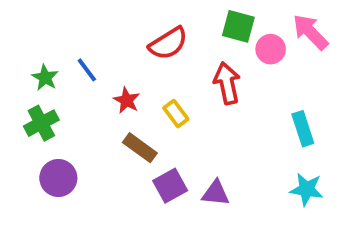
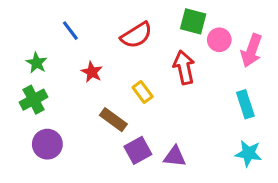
pink arrow: (310, 32) -> (252, 51), moved, turned -116
blue line: (87, 70) -> (70, 31), moved
red star: (127, 100) -> (92, 72), moved

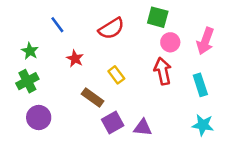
pink circle: (219, 40) -> (170, 42), moved
red arrow: (184, 67) -> (163, 71), moved

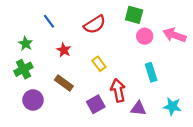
pink arrow: (205, 41) -> (174, 35), turned 90
red arrow: (163, 71) -> (118, 90), moved
cyan rectangle: (200, 85) -> (151, 72), moved
brown rectangle: (93, 97) -> (64, 83), moved
purple triangle: (143, 128) -> (138, 108), moved

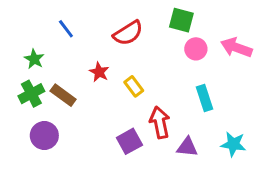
red star: (64, 50) -> (99, 72), moved
brown rectangle: (64, 83) -> (63, 95), moved

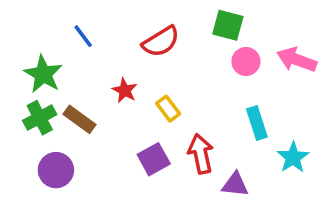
green star: (34, 59) -> (43, 74), size x1.5
purple square: (129, 141) -> (154, 159), moved
cyan star: (233, 144) -> (293, 157), moved, turned 30

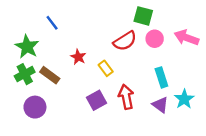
red semicircle: (161, 42) -> (125, 41), moved
purple triangle: (235, 185) -> (160, 105), moved, turned 30

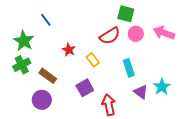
brown rectangle: (50, 75) -> (48, 76), moved
cyan rectangle: (161, 77) -> (129, 68), moved
red arrow: (126, 97) -> (109, 105), moved
purple circle: (35, 107) -> (42, 100), moved

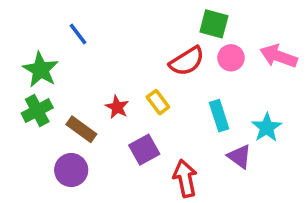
red star: (69, 50) -> (117, 107), moved
cyan star: (162, 87) -> (267, 128), moved

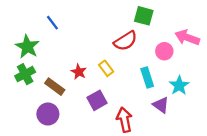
pink circle: (231, 58) -> (164, 51), moved

